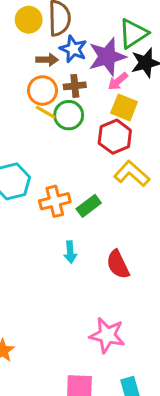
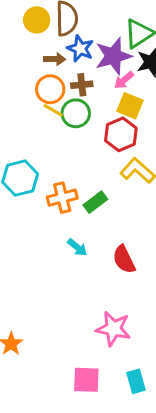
cyan arrow: (70, 252) -> (77, 247), turned -45

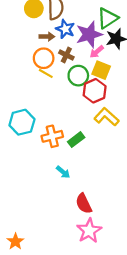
brown cross: (82, 85) -> (66, 55), turned 32
green circle: (76, 113) -> (78, 76), moved
red semicircle: (124, 259) -> (84, 204), moved
pink star: (113, 329) -> (89, 231), turned 30

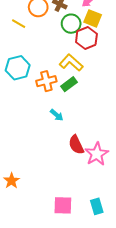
yellow line: (46, 73) -> (19, 24), moved
yellow L-shape: (106, 117) -> (71, 63), moved
pink star: (89, 231) -> (97, 154), moved

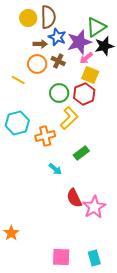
green circle: (71, 24) -> (59, 93), moved
yellow L-shape: (71, 63) -> (69, 118), turned 95
green rectangle: (69, 84) -> (81, 153), moved

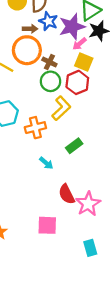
brown cross: (58, 61) -> (49, 62), moved
orange circle: (37, 64) -> (27, 50), size x1.4
pink square: (61, 257) -> (47, 225), moved
cyan rectangle: (94, 258) -> (90, 248), moved

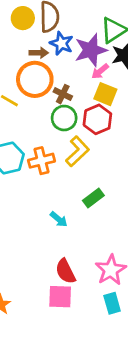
orange cross: (35, 128) -> (41, 161), moved
red semicircle: (67, 194) -> (65, 271), moved
cyan rectangle: (90, 248) -> (112, 303), moved

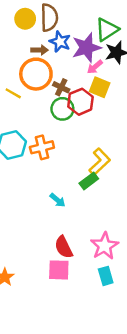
red hexagon: (97, 119) -> (80, 102), moved
yellow L-shape: (77, 151) -> (100, 162), moved

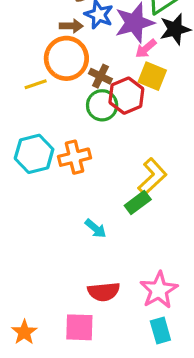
yellow line: (13, 93) -> (36, 84), turned -49
red semicircle: (64, 247) -> (104, 292), turned -70
pink square: (59, 270) -> (79, 327), moved

